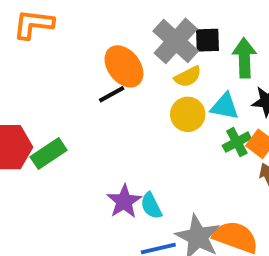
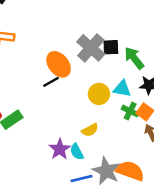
green arrow: (244, 58) -> (134, 58), turned -35
yellow semicircle: (188, 77) -> (90, 130), moved
green cross: (237, 142) -> (130, 111), turned -35

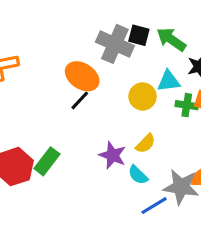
black square: (111, 47) -> (139, 35), turned 35
purple star: (60, 149) -> (113, 155), moved

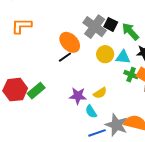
yellow circle: (143, 96) -> (105, 54), moved
purple star: (113, 155) -> (78, 96), turned -30

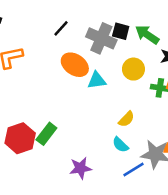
yellow circle: (105, 54) -> (133, 69), moved
black line: (65, 57) -> (61, 28), moved
cyan triangle: (123, 57) -> (97, 80), moved
purple star: (78, 96) -> (80, 168), moved

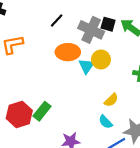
orange ellipse: (75, 65) -> (68, 52), turned -35
yellow circle: (133, 69) -> (101, 59), moved
cyan triangle: (97, 80) -> (86, 66), turned -49

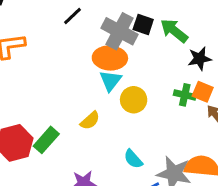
orange ellipse: (68, 52) -> (110, 58), moved
yellow circle: (101, 59) -> (134, 100), moved
yellow semicircle: (111, 100) -> (90, 121), moved

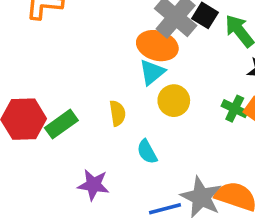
yellow semicircle: (90, 121) -> (117, 113), turned -70
cyan semicircle: (133, 159) -> (147, 152), moved

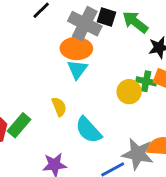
yellow circle: (174, 101) -> (129, 92), moved
cyan semicircle: (147, 152) -> (88, 130), size x1.5

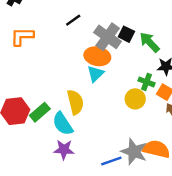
green cross: (146, 81) -> (147, 82), moved
yellow semicircle: (59, 107) -> (75, 102), size x1.5
cyan semicircle: (88, 130) -> (63, 124), moved

